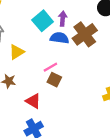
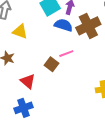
yellow triangle: (17, 52) -> (20, 31), turned 42
pink line: (50, 67) -> (66, 54), moved

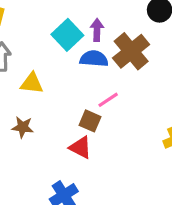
red triangle: (28, 81) -> (80, 147), moved

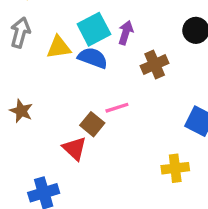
brown cross: (131, 51) -> (155, 64), size x0.7
blue semicircle: (94, 59) -> (93, 58), moved
yellow triangle: (32, 83) -> (59, 47), moved, turned -30

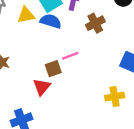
brown square: (92, 124) -> (53, 69), turned 35
red triangle: (75, 149) -> (42, 87), turned 30

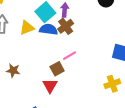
brown cross: (95, 23) -> (66, 26), moved

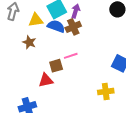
brown star: (13, 71) -> (29, 42), moved
red triangle: (50, 86) -> (46, 80), turned 35

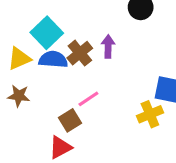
purple arrow: (76, 11) -> (108, 47), moved
yellow cross: (106, 92) -> (150, 114), moved

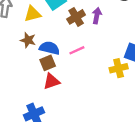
blue semicircle: (53, 59) -> (49, 48), moved
brown square: (70, 120) -> (48, 63), moved

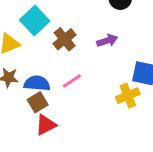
purple arrow: (97, 16) -> (107, 41), moved, turned 70

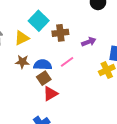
brown cross: (65, 39) -> (60, 33), turned 35
purple arrow: (107, 41) -> (89, 42), moved

